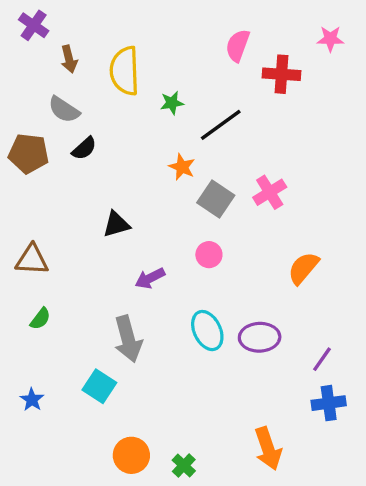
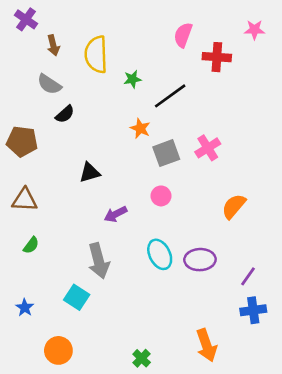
brown pentagon: (29, 153) -> (22, 141), moved
gray square: (216, 199) -> (166, 153), turned 36
orange circle: (131, 455) -> (58, 350), moved

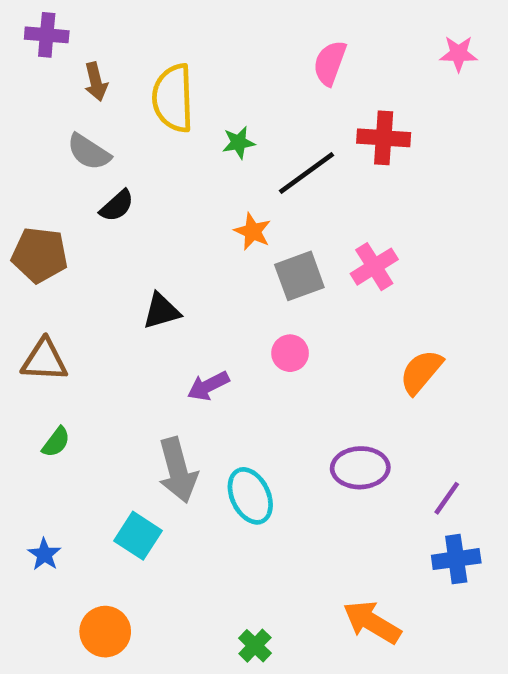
purple cross: (26, 19) -> (47, 35), turned -30
red cross: (217, 57) -> (384, 138), moved
cyan ellipse: (160, 254) -> (250, 496), moved
orange arrow: (206, 345) -> (372, 622), turned 140

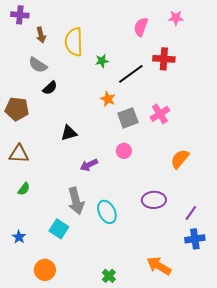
pink star: (459, 54) -> (176, 18), moved

